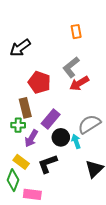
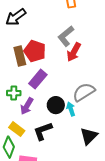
red arrow: (79, 83) -> (74, 52), turned -30
brown rectangle: (25, 108) -> (20, 56), moved
purple rectangle: (51, 119) -> (38, 79), moved

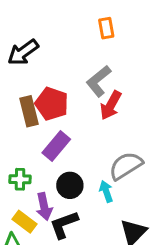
green cross: (14, 93) -> (20, 179), moved
black circle: (56, 105) -> (70, 185), moved
purple arrow: (27, 106) -> (44, 207), moved, turned -42

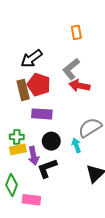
black arrow: (23, 52) -> (31, 59), moved
red arrow: (111, 105) -> (80, 86), turned 72
purple rectangle: (56, 146) -> (42, 114), turned 54
yellow rectangle: (25, 222) -> (18, 149), moved, turned -49

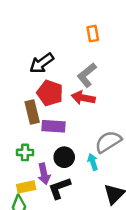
red arrow: (80, 86) -> (83, 98), moved
brown rectangle: (23, 90) -> (32, 112), moved
yellow rectangle: (18, 149) -> (26, 187), moved

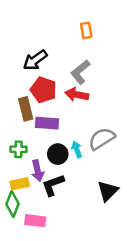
cyan arrow: (93, 162) -> (77, 149), moved

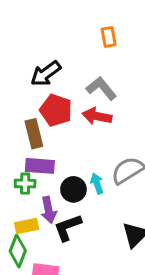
gray L-shape: (80, 72) -> (101, 88), turned 90
purple rectangle: (47, 123) -> (40, 166), moved

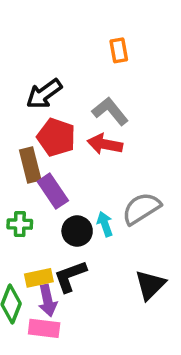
purple rectangle: (40, 166) -> (53, 191), moved, turned 52
purple arrow: (49, 210) -> (48, 301), moved
yellow rectangle: (27, 226) -> (39, 278), moved

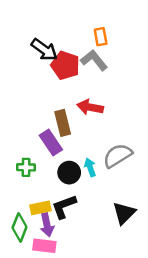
black arrow: (44, 94) -> (44, 50), moved, turned -108
gray L-shape: (110, 111) -> (94, 60), moved
red pentagon: (56, 137) -> (65, 65), moved
brown rectangle: (30, 165) -> (63, 123), moved

